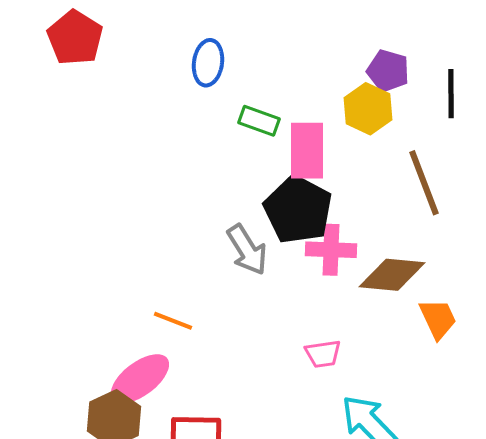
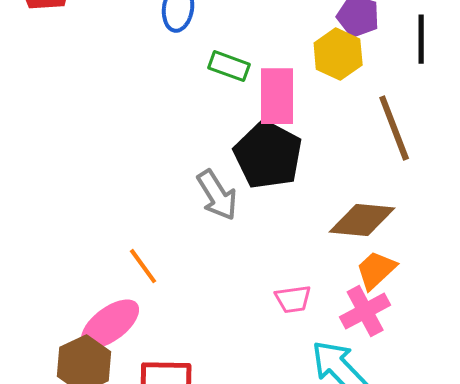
pink cross: (331, 250) -> (365, 311), moved, turned -30
orange trapezoid: (438, 319) -> (376, 270), moved, turned -108
orange line: (173, 321) -> (143, 266), turned 33

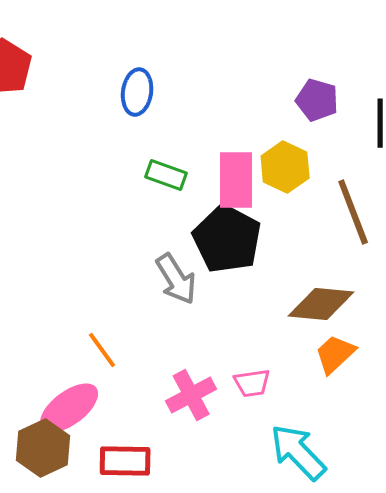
yellow hexagon: (338, 54) -> (285, 167), moved
green rectangle: (229, 66) -> (166, 175), moved
pink cross: (365, 311) -> (191, 395), moved

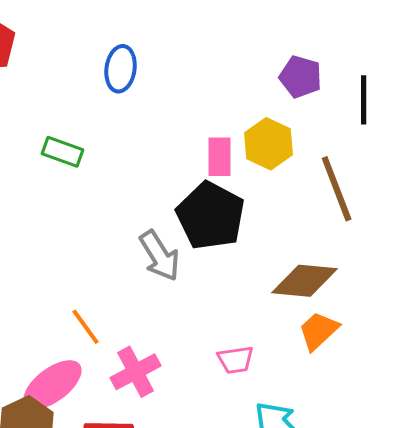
green rectangle: (166, 175) -> (63, 152), moved
pink rectangle: (236, 180) -> (220, 157), size x0.7
pink cross: (191, 395) -> (136, 372), moved

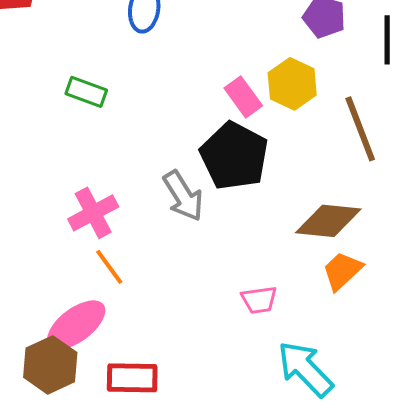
pink rectangle: (220, 157) -> (243, 97), turned -36
pink cross: (136, 372) -> (93, 213), moved

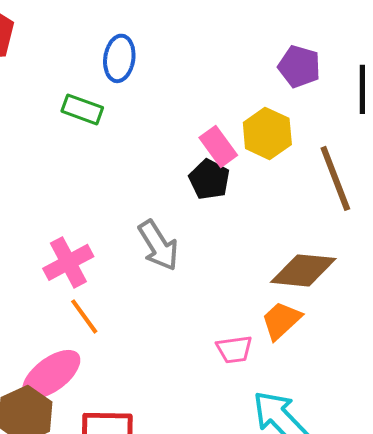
green rectangle: (86, 92) -> (82, 109), moved
black pentagon: (234, 156) -> (209, 179), moved, size x0.6
orange trapezoid: (342, 271) -> (281, 320), moved

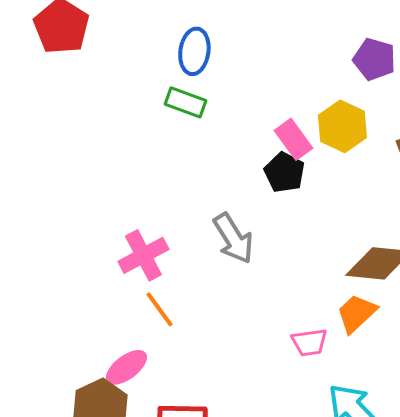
green rectangle: (82, 109) -> (185, 102), moved
pink ellipse: (51, 374) -> (126, 367), size x0.7

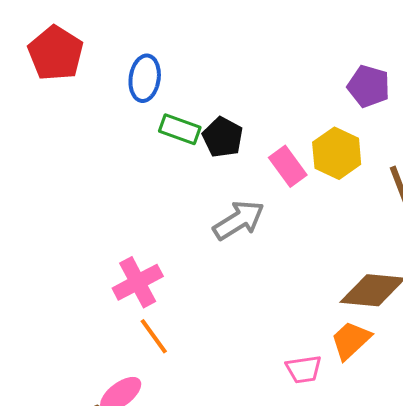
blue ellipse: (194, 51) -> (145, 78), moved
black pentagon: (284, 172) -> (223, 137), moved
gray arrow: (233, 238) -> (239, 220), moved, turned -90

